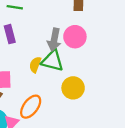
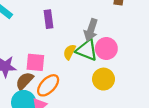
pink circle: (75, 37) -> (106, 48), moved
orange ellipse: (31, 107) -> (48, 85), moved

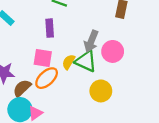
pink circle: (106, 48) -> (113, 51), moved
pink square: (35, 62) -> (43, 58), moved
orange ellipse: (48, 85) -> (47, 78), moved

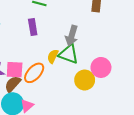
pink circle: (113, 51) -> (101, 67), moved
pink square: (43, 58) -> (15, 70), moved

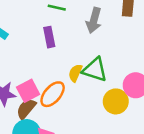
gray arrow: (72, 36) -> (94, 20), moved
pink square: (15, 70) -> (28, 91), turned -30

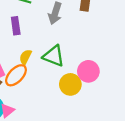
yellow semicircle: (75, 73) -> (25, 57), moved

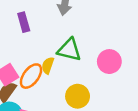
yellow semicircle: (25, 57) -> (48, 65), moved
yellow circle: (70, 84) -> (78, 96), moved

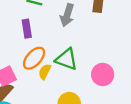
orange ellipse: (31, 76) -> (34, 58), moved

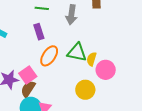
yellow semicircle: (45, 72) -> (92, 59), moved
pink circle: (103, 74) -> (106, 70), moved

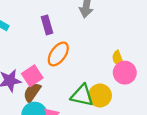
green triangle: (77, 52) -> (82, 95), moved
yellow semicircle: (92, 59) -> (118, 59), moved, turned -40

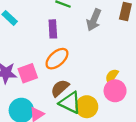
yellow semicircle: (118, 59) -> (112, 76), turned 42
brown semicircle: (32, 92) -> (60, 88), moved

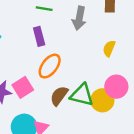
yellow semicircle: (112, 76) -> (109, 48), moved
green triangle: (70, 103) -> (82, 95), moved
yellow circle: (87, 107) -> (102, 100), moved

